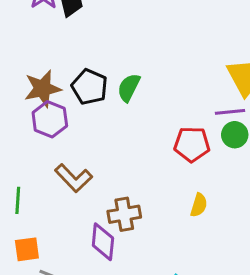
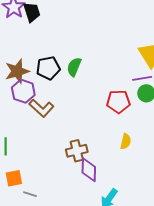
black pentagon: (89, 87) -> (48, 68), turned -30
brown L-shape: (74, 178) -> (41, 108), moved
purple diamond: (103, 242) -> (89, 170), moved

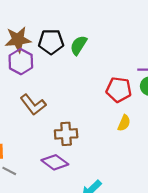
brown L-shape: (41, 108) -> (33, 105), moved
yellow semicircle: (126, 141) -> (124, 123), moved
purple diamond: (89, 170) -> (55, 162), moved, turned -65

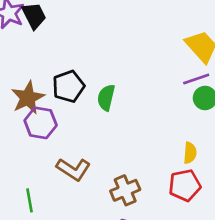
green semicircle: (79, 45) -> (106, 98), moved
red pentagon: (119, 90) -> (185, 185), moved

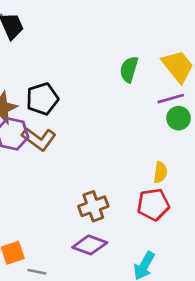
green semicircle: (106, 98) -> (129, 69), moved
brown L-shape: (73, 169) -> (39, 139), moved

